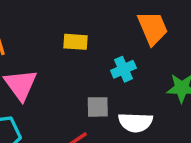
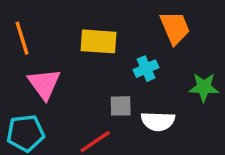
yellow rectangle: (75, 42) -> (98, 41), size x1.5

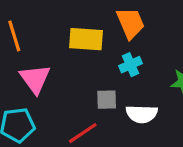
orange trapezoid: (175, 28) -> (131, 23), moved

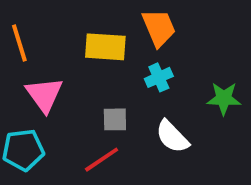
gray square: (107, 100) -> (115, 119), moved
white semicircle: (142, 114) -> (172, 137), turned 44

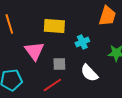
orange trapezoid: (159, 28) -> (107, 16), moved, turned 40
pink triangle: (44, 95) -> (34, 51), moved

